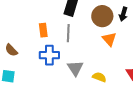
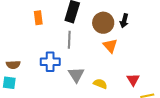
orange rectangle: (43, 30) -> (38, 18), moved
brown semicircle: (11, 50) -> (13, 65), moved, turned -48

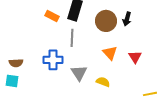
orange rectangle: (38, 18) -> (52, 16), moved, turned -56
orange triangle: (110, 46) -> (110, 53), moved
red triangle: (133, 80) -> (135, 57), moved

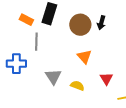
gray line: (72, 38) -> (36, 42), moved
red triangle: (135, 57) -> (106, 79), moved
blue cross: (53, 60) -> (16, 64), moved

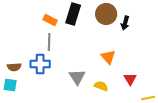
brown circle: (80, 25) -> (106, 14), moved
gray line: (36, 42) -> (49, 42), moved

